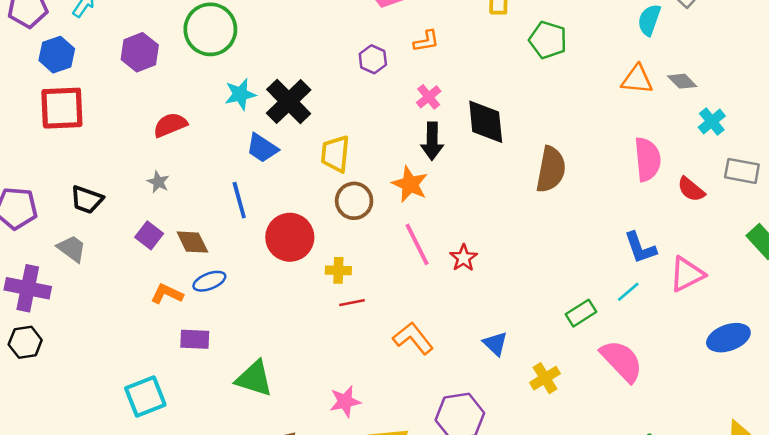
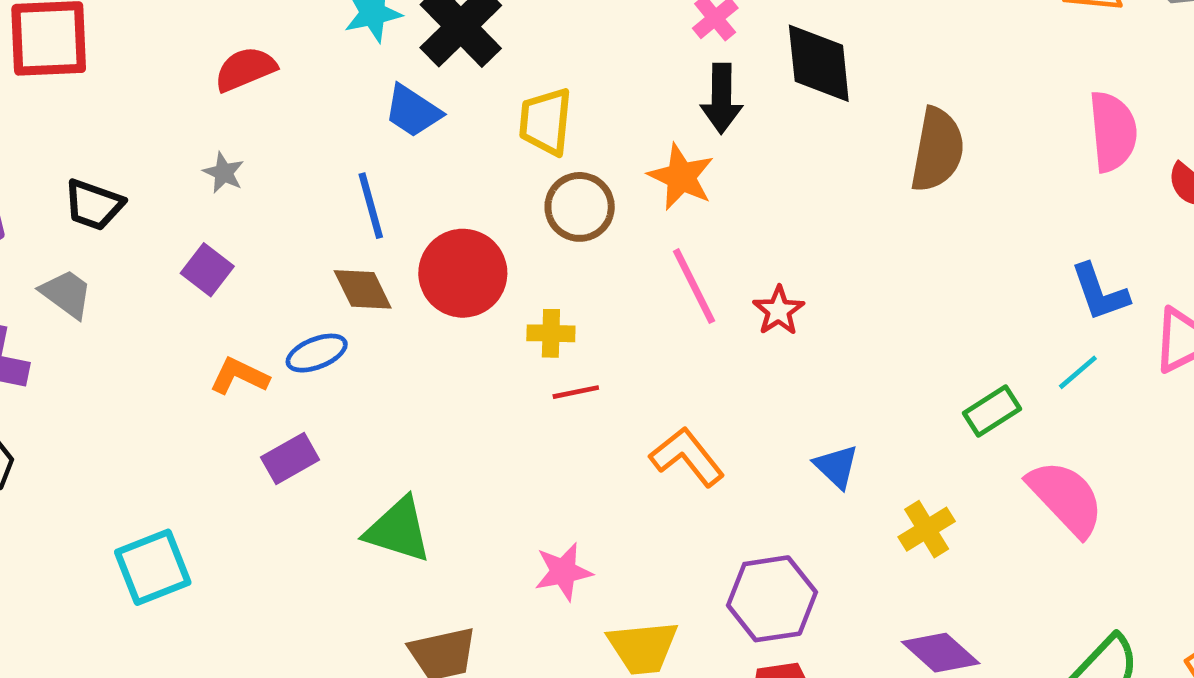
brown diamond: (192, 242) -> (363, 289), moved
purple rectangle: (195, 339) -> (290, 458), turned -32
cyan square: (145, 396) -> (153, 567), moved

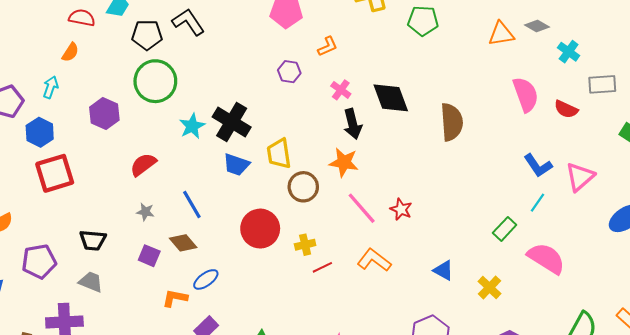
blue trapezoid: (413, 111) -> (236, 165), moved
blue line: (371, 206) -> (192, 204), moved
brown diamond: (363, 289) -> (183, 243), moved
orange L-shape: (687, 457) -> (374, 260), moved

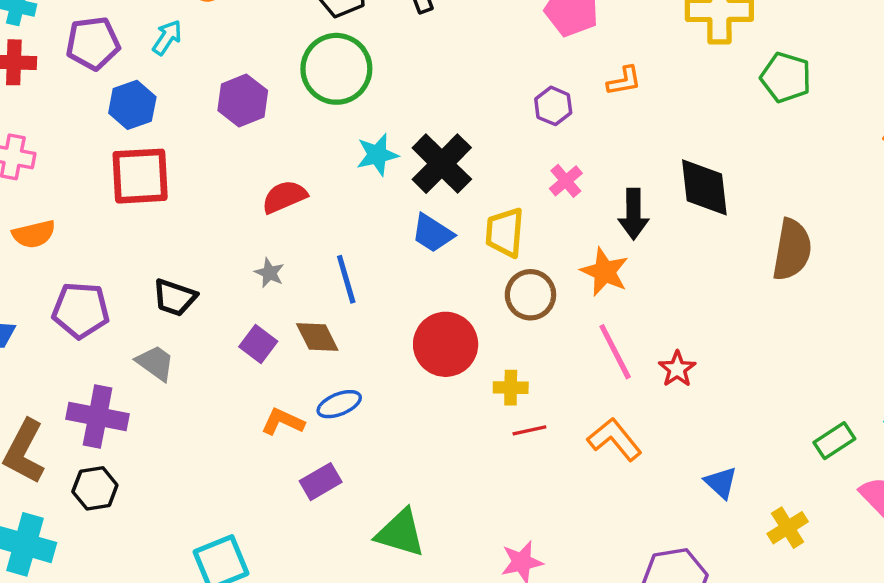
pink cross: (341, 90) -> (566, 181), moved

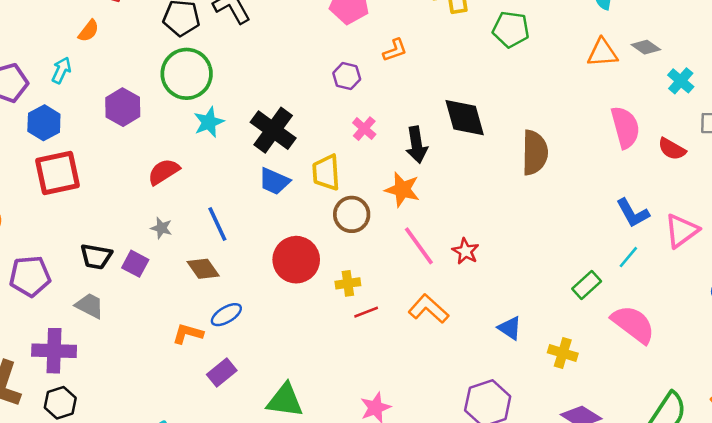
cyan star: (377, 155) -> (209, 122), moved
purple square: (258, 344) -> (135, 264), moved
yellow cross: (788, 528) -> (563, 353), turned -32

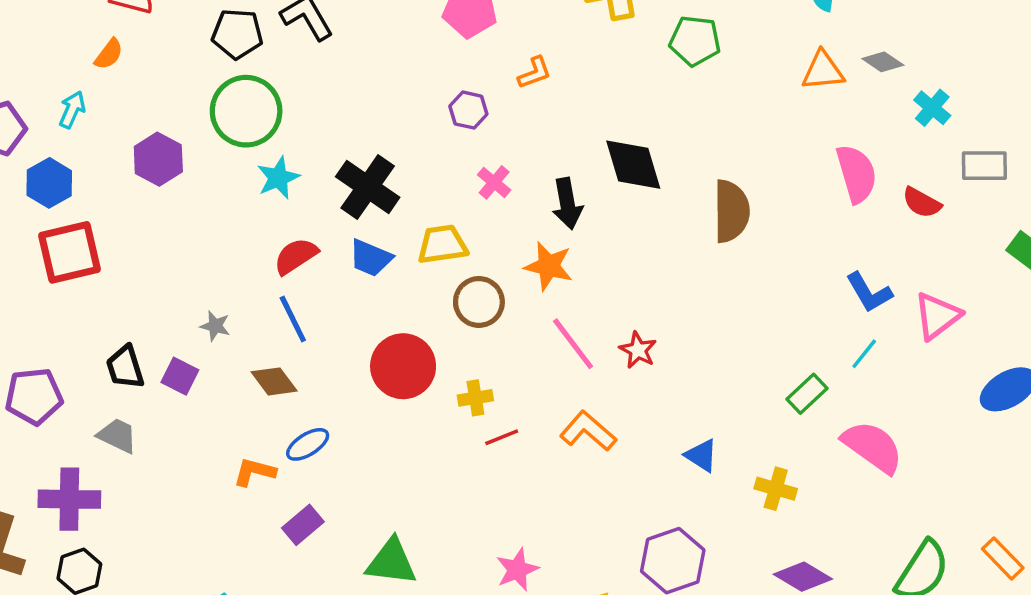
red semicircle: (164, 172) -> (296, 256), moved
yellow trapezoid: (326, 173) -> (442, 244), turned 87
black trapezoid: (96, 256) -> (125, 367), turned 64

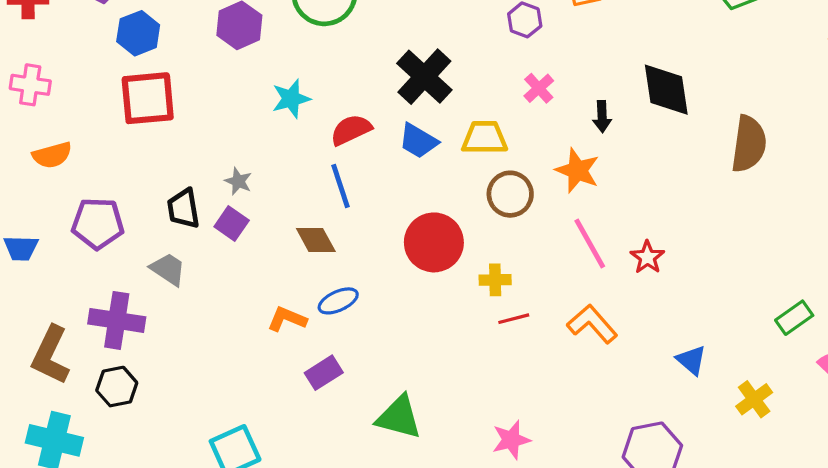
cyan star: (278, 178) -> (291, 99), moved
black arrow: (567, 204) -> (602, 116), size x0.7
gray star: (215, 326) -> (238, 181), moved
yellow cross: (776, 489) -> (754, 399), turned 30

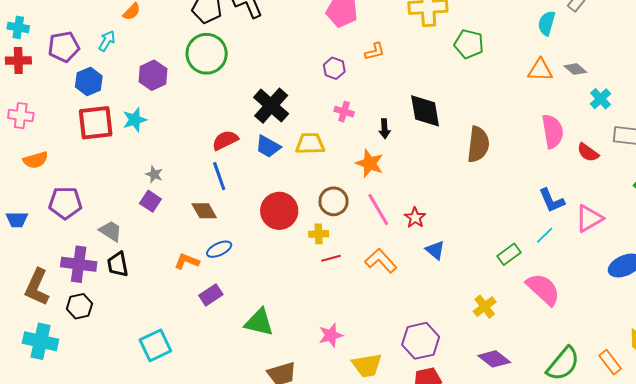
pink cross: (539, 88) -> (344, 112), turned -30
cyan star: (291, 99) -> (135, 120), moved
brown circle: (510, 194) -> (334, 201), moved
black trapezoid: (183, 209) -> (118, 264), moved
blue triangle: (691, 360) -> (435, 250), moved

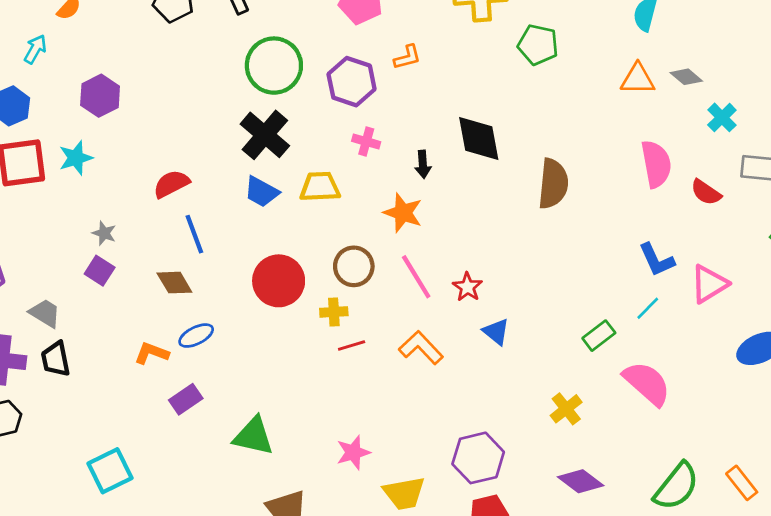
green circle: (207, 54) -> (274, 66), moved
purple hexagon: (334, 68) -> (352, 82), size x1.6
red semicircle: (225, 140) -> (171, 184), moved

